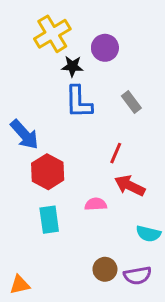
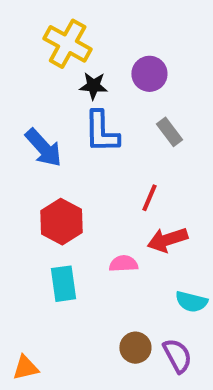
yellow cross: (52, 34) -> (68, 44), turned -30
purple circle: (105, 48) -> (149, 74), moved
blue arrow: (24, 135) -> (44, 148), moved
red arrow: (130, 186) -> (167, 240), turned -44
purple semicircle: (137, 275) -> (177, 356), turned -108

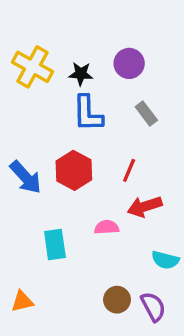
yellow cross: (68, 44) -> (33, 67), moved
blue arrow: (44, 148) -> (26, 177), moved
red hexagon: (62, 222) -> (74, 170), moved
orange triangle: (26, 368) -> (22, 301), moved

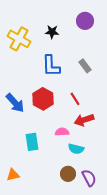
purple circle: (129, 63) -> (85, 21), moved
black star: (81, 74) -> (52, 32), moved
red line: (129, 170) -> (75, 99), turned -56
cyan semicircle: (165, 260) -> (76, 149), moved

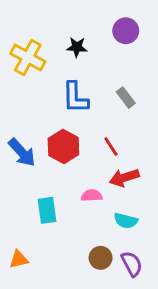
cyan semicircle: (76, 149) -> (126, 221), moved

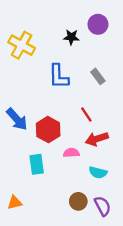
black star: (77, 47) -> (71, 37), moved
red hexagon: (63, 147) -> (48, 130), moved

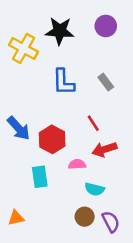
black star: (71, 37) -> (60, 31), moved, size x1.6
cyan semicircle: (98, 172) -> (95, 189), moved

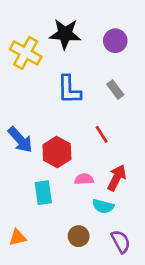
purple circle: (106, 26) -> (115, 41), moved
red arrow: (105, 149) -> (117, 178), moved, turned 135
brown circle: (85, 217) -> (79, 236), moved

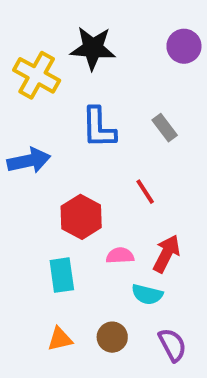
purple circle: (115, 41) -> (184, 46), moved
blue arrow: (20, 140) -> (29, 161), moved, turned -60
orange triangle: (18, 238) -> (60, 339), moved

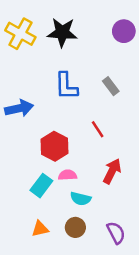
yellow cross: (37, 75) -> (20, 34), moved
pink semicircle: (120, 256) -> (68, 175), moved
cyan rectangle: (62, 275) -> (41, 186), turned 45
cyan semicircle: (147, 294) -> (81, 199), moved

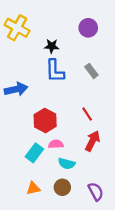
purple circle: (124, 31) -> (88, 28), moved
black star: (62, 32) -> (52, 46), moved, size x0.6
red line: (98, 129) -> (87, 114), moved

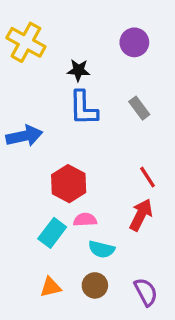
red line: (87, 114) -> (147, 177), moved

